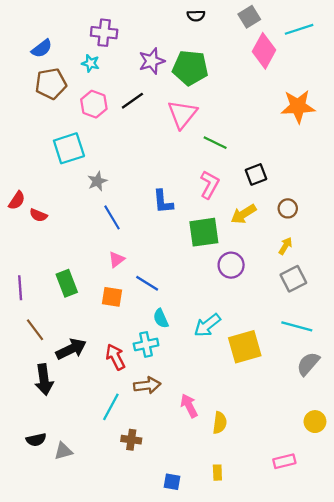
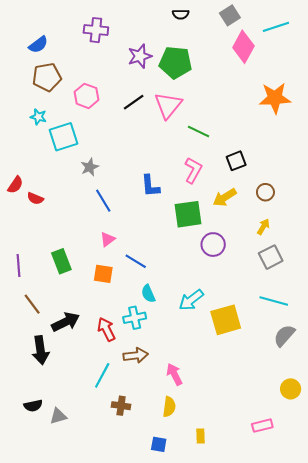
cyan star: (90, 63) -> (38, 117), moved
black line: (132, 101) -> (134, 102), moved
yellow semicircle: (220, 423) -> (169, 407), moved

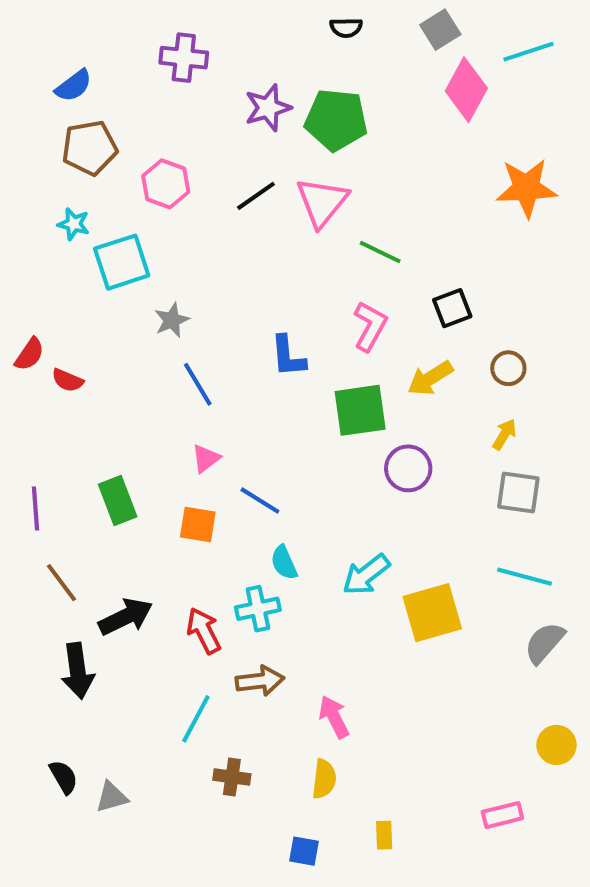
gray square: (271, 257) -> (518, 492), turned 35
black semicircle: (33, 406) -> (64, 777), turned -108

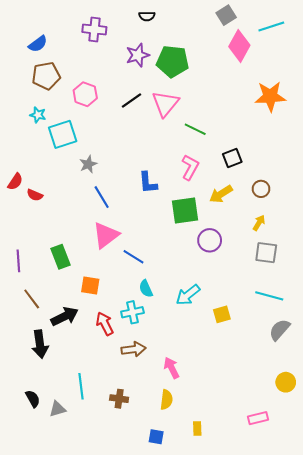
black semicircle: (346, 28) -> (147, 16), moved
pink triangle: (206, 458) -> (106, 235), size x1.8
orange square: (198, 525) -> (90, 286), moved
yellow square: (432, 613) -> (222, 314), size x0.6
cyan line: (196, 719) -> (81, 386), moved, turned -35

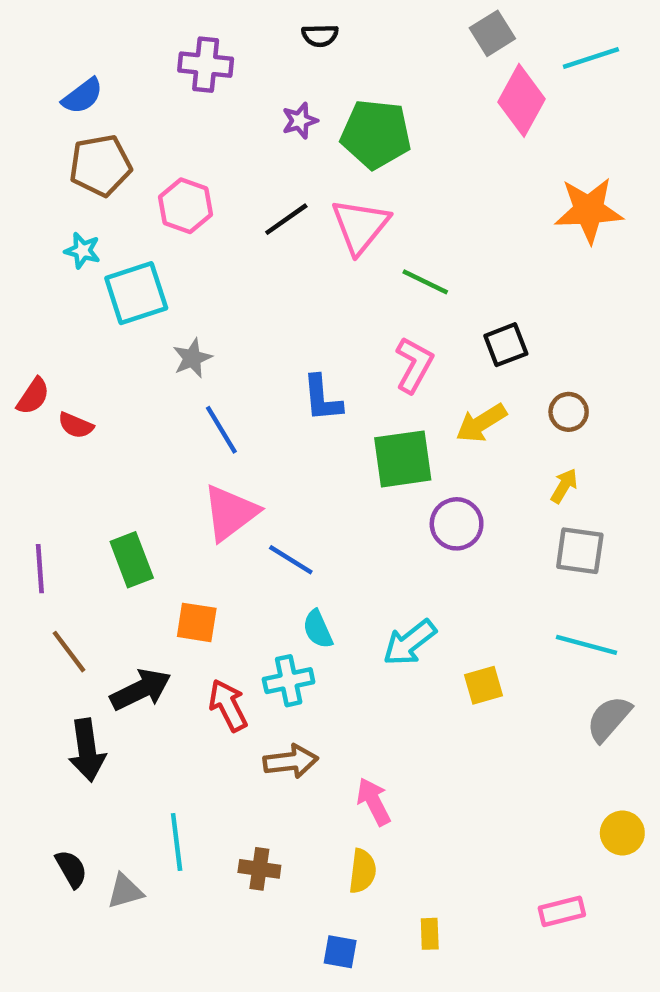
purple star: (138, 55) -> (300, 121), size x0.7

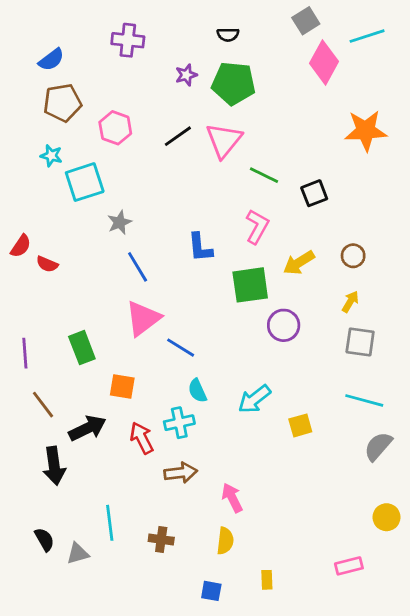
black semicircle: (320, 36) -> (228, 35), moved
black square: (506, 345) -> (314, 193), moved

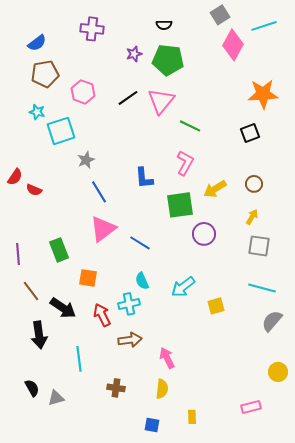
black square: (314, 193) -> (250, 133), moved
blue line: (181, 348) -> (140, 243), moved
black arrow: (87, 428) -> (63, 308), turned 60
cyan line: (110, 523) -> (79, 359), moved

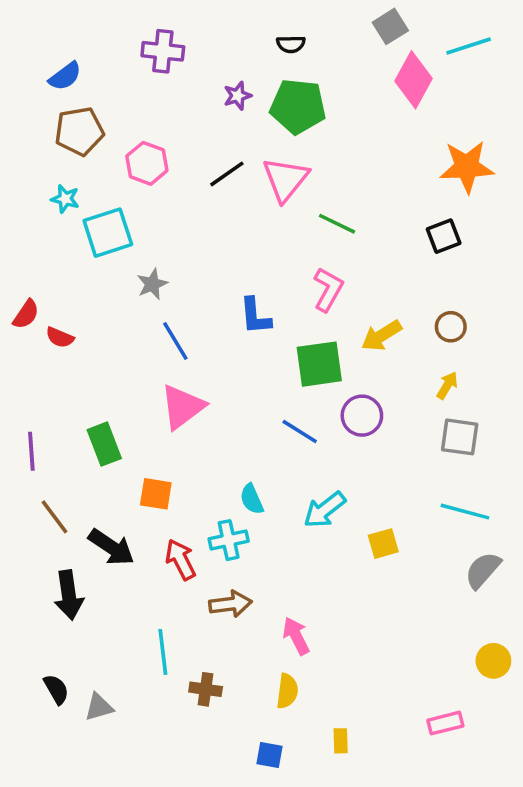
blue line: (140, 243) -> (300, 432), moved
cyan line: (79, 359) -> (163, 652), moved

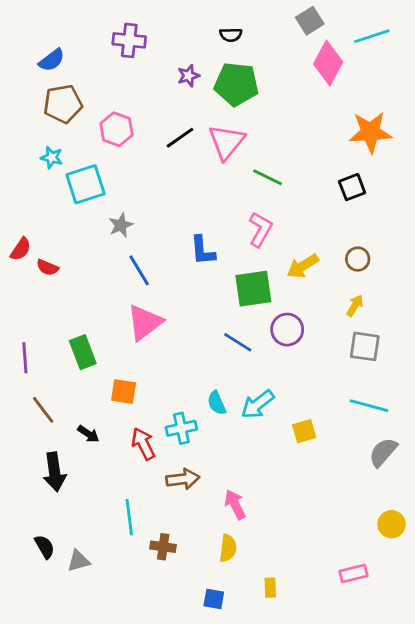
cyan semicircle: (252, 499) -> (217, 403), moved
black arrow: (111, 547) -> (88, 434), size x0.6

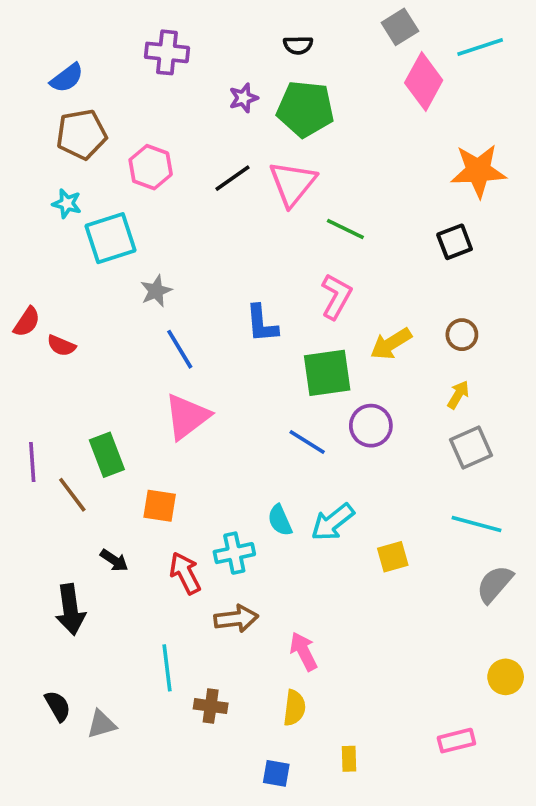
gray square: (365, 346) -> (471, 447), turned -32
brown line: (43, 410) -> (72, 495), moved

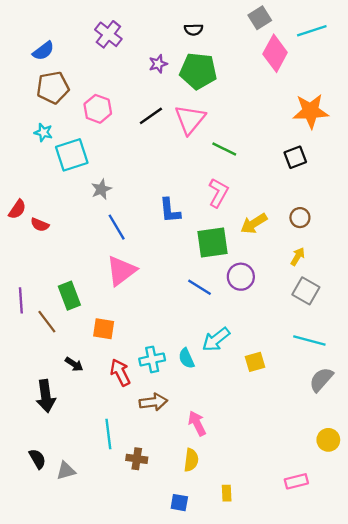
purple cross: (167, 52) -> (108, 34), turned 32
gray square: (471, 447) -> (306, 291), turned -36
cyan semicircle: (280, 520) -> (186, 358), moved

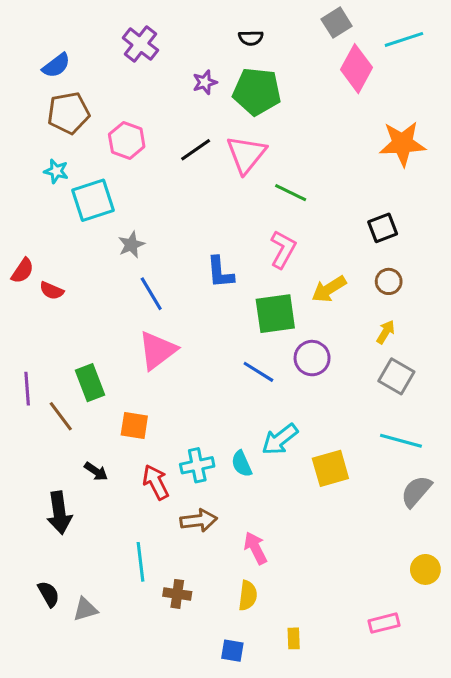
black square: (295, 157) -> (383, 228), moved
yellow square: (255, 362) -> (330, 468), size x1.4

